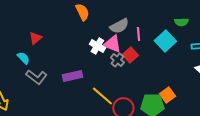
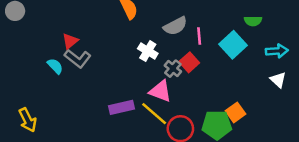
pink triangle: (112, 44) -> (160, 91), moved
purple rectangle: (72, 76) -> (122, 107), moved
gray L-shape: (36, 77) -> (78, 59), moved

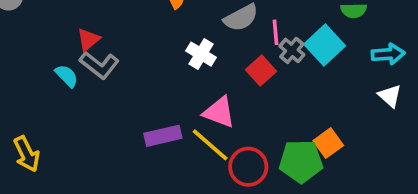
gray cross: (173, 69) -> (292, 50), moved

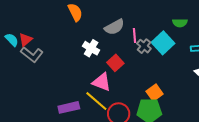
red square: (261, 70) -> (115, 63), moved
cyan semicircle: (67, 76) -> (12, 40), moved
purple rectangle: (163, 136) -> (69, 107), moved
orange square: (328, 143) -> (155, 93), moved

